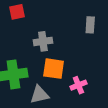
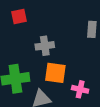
pink cross: (78, 85) -> (80, 89), turned 35

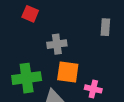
red square: (19, 16) -> (30, 14), turned 35

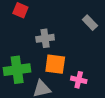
gray rectangle: (105, 27) -> (90, 23), turned -48

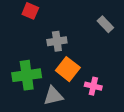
orange square: (55, 64) -> (68, 69), turned 30

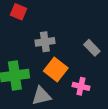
gray rectangle: (105, 24) -> (92, 48), moved

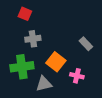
gray cross: (45, 42) -> (33, 39), moved

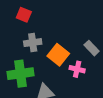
orange square: (56, 62) -> (58, 55), moved
pink cross: (77, 76) -> (77, 69), moved

